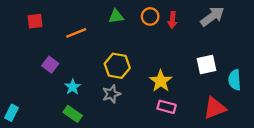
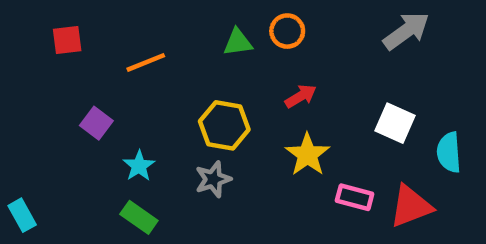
green triangle: (116, 16) -> (238, 42), moved
red arrow: (172, 20) -> (301, 96), moved, turned -126
white square: (206, 65) -> (395, 123), turned 36
pink rectangle: (167, 107) -> (355, 197), moved
cyan rectangle: (12, 113) -> (22, 215), turned -56

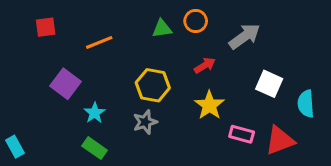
gray arrow: (406, 31) -> (245, 36), moved
purple square: (96, 123) -> (66, 84), size x1.4

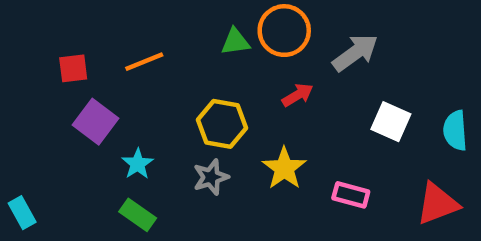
orange circle: (196, 21) -> (284, 31), size x1.5
red square: (46, 27) -> (73, 68), moved
cyan semicircle: (306, 104) -> (455, 130), moved
yellow star: (209, 105) -> (284, 168), moved
red triangle: (280, 140) -> (437, 204), moved

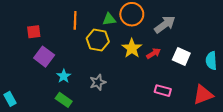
orange line: (144, 62) -> (75, 20), moved, turned -66
red arrow: (298, 95) -> (153, 53), moved
yellow hexagon: (222, 124) -> (98, 40), moved
yellow star: (284, 168) -> (132, 48), moved

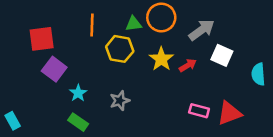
red square: (34, 32) -> (42, 39), size x1.5
white square: (181, 57) -> (222, 55), moved
red triangle: (203, 95) -> (229, 113), moved

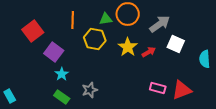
red square: (42, 39) -> (33, 31), turned -30
purple square: (54, 69) -> (54, 52), moved
gray star: (120, 101) -> (90, 90), moved

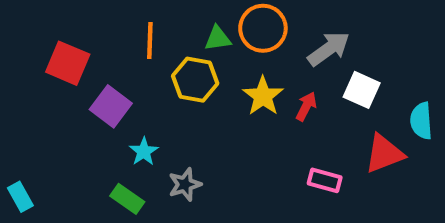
red square: (33, 31) -> (68, 63), turned -30
red arrow: (149, 52) -> (306, 106), turned -32
cyan star: (62, 74) -> (144, 152), moved
red triangle: (182, 90) -> (384, 154), moved

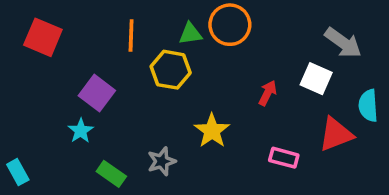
gray arrow: (329, 49) -> (343, 43), moved, turned 72
red square: (68, 63) -> (43, 37), moved
yellow star: (263, 96) -> (212, 131), moved
cyan star: (144, 152) -> (81, 131), moved

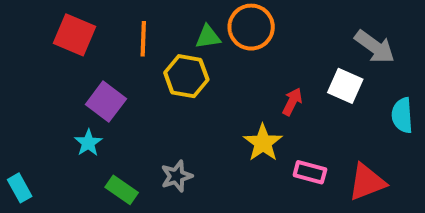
red square: (43, 37) -> (75, 35), moved
yellow star: (212, 131) -> (263, 143), moved
red triangle: (336, 134) -> (367, 182), moved

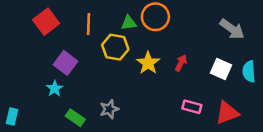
red square: (75, 35) -> (46, 22), turned 30
white square: (345, 86) -> (221, 69), moved
yellow star: (263, 143) -> (148, 63), moved
cyan rectangle: (20, 188) -> (12, 116), turned 42

